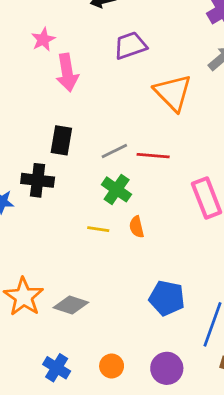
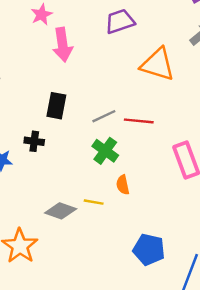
orange triangle: (173, 93) -> (158, 64), turned -30
black cross: (38, 180) -> (34, 141), size x0.7
yellow line: (98, 229) -> (94, 202), moved
gray diamond: (71, 305) -> (61, 211), moved

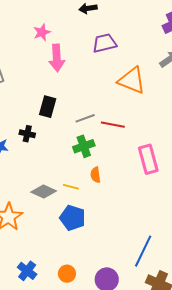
green cross: (105, 151) -> (84, 146), turned 30
blue pentagon: (149, 249) -> (73, 218), moved

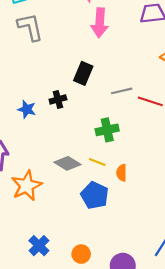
black cross: (27, 134) -> (58, 99), turned -35
green cross: (84, 146) -> (107, 130), moved
orange semicircle: (95, 175) -> (122, 173), moved

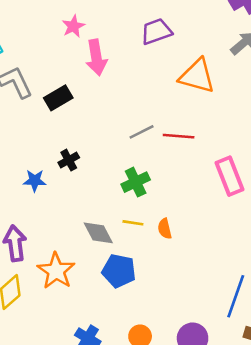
black rectangle: (83, 73) -> (58, 98), moved, turned 50
gray diamond: (68, 163) -> (98, 233), turned 44
blue pentagon: (95, 195) -> (119, 271), moved

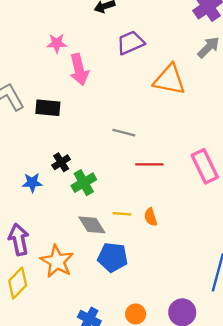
pink star: (73, 26) -> (57, 43), turned 30
black rectangle: (58, 98) -> (48, 108), turned 40
gray line: (142, 132) -> (124, 133), turned 45
red line: (179, 136) -> (149, 164), moved
green cross: (136, 182) -> (84, 183), moved

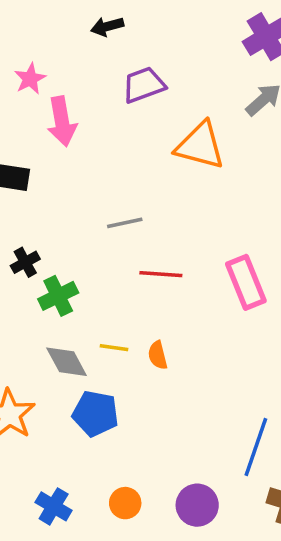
pink star: (57, 43) -> (30, 79), turned -30
gray line: (124, 133) -> (125, 223), turned -30

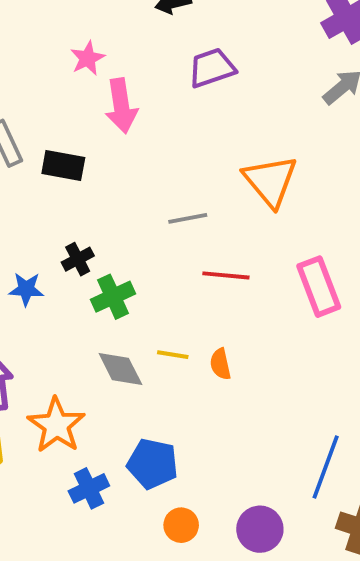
orange triangle: (200, 146) -> (270, 181), moved, turned 34
blue pentagon: (95, 414) -> (153, 464), moved
blue cross: (54, 506) -> (89, 488), moved, turned 32

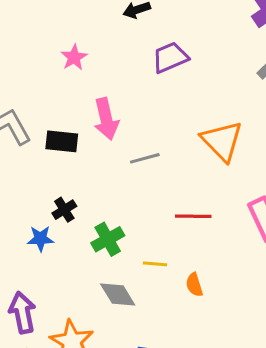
pink arrow: (121, 106) -> (106, 119), moved
gray line: (188, 218) -> (145, 158), moved
black cross: (78, 259) -> (64, 210), moved
yellow line: (173, 355) -> (155, 264), moved

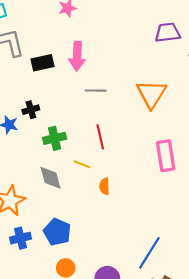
purple trapezoid: (170, 57) -> (168, 32), moved
black rectangle: (62, 141) -> (43, 63), turned -35
red line: (193, 216) -> (100, 137), moved, turned 60

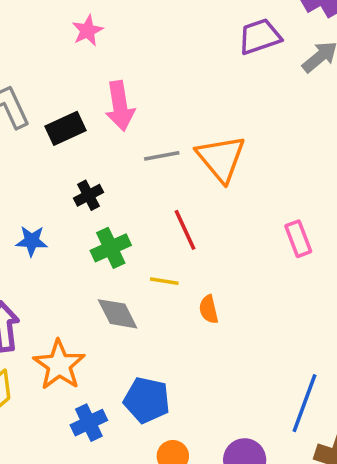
orange triangle: (151, 94) -> (221, 158), moved
black cross: (31, 110) -> (88, 195), moved
pink rectangle: (166, 156) -> (298, 239), size x0.7

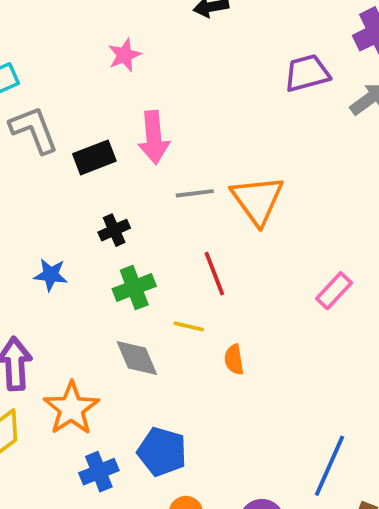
pink rectangle: (298, 239) -> (334, 291), turned 60

